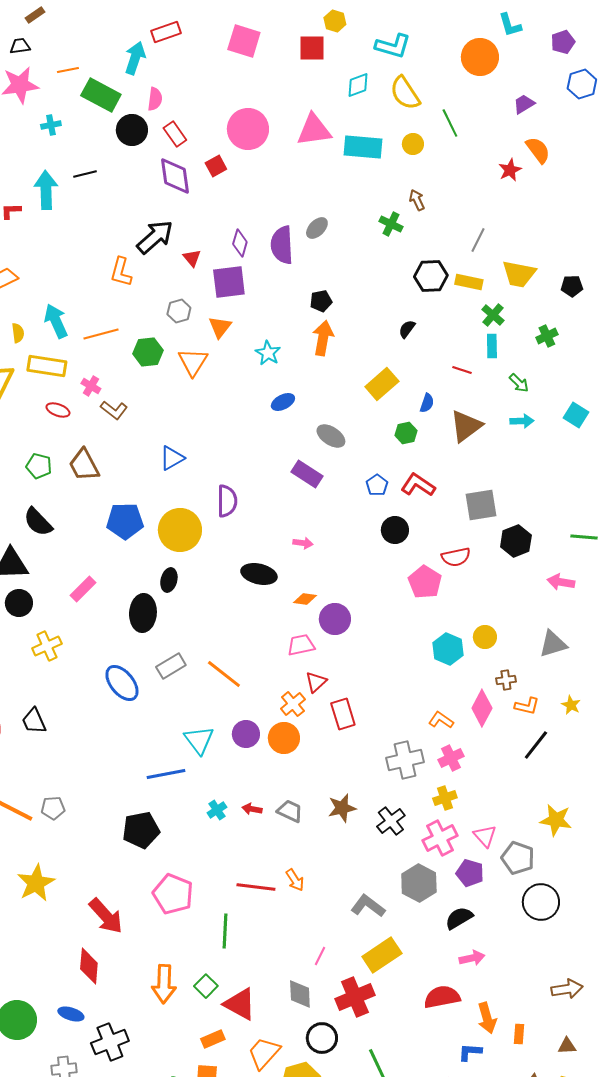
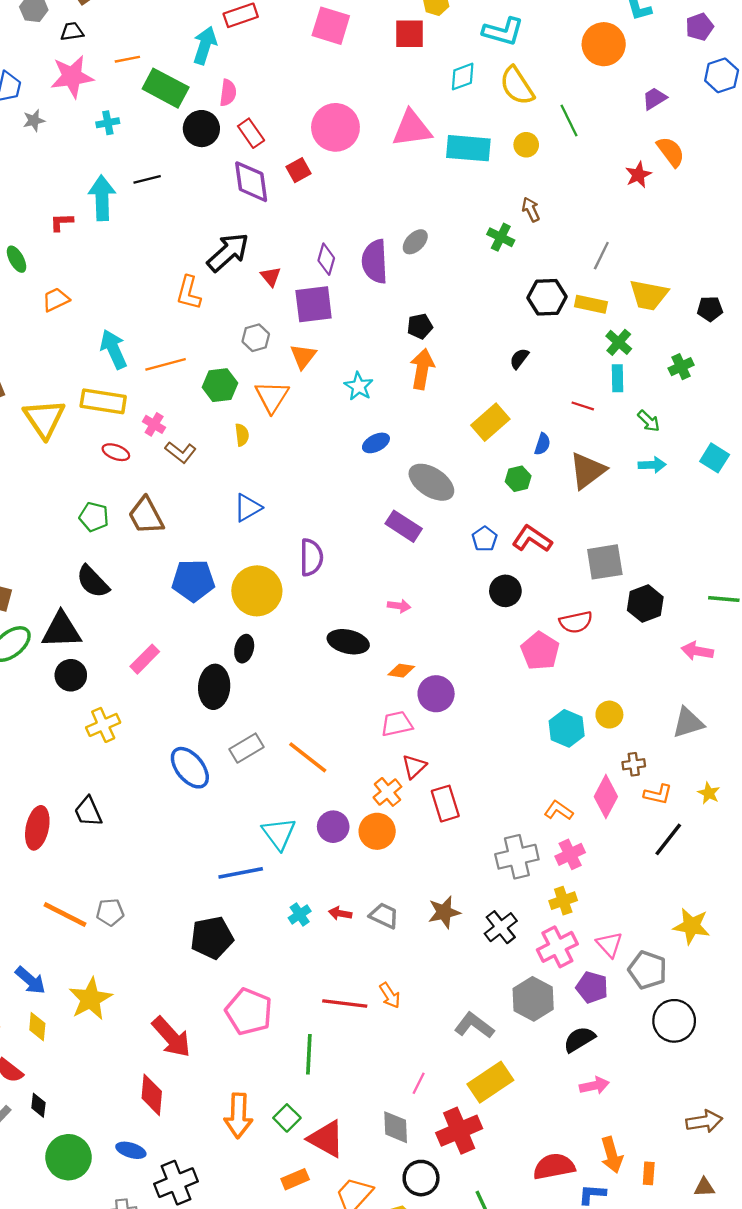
yellow semicircle: (18, 333) -> (242, 435), moved
gray ellipse: (331, 436) -> (431, 482), size x1.4
red semicircle: (442, 997) -> (554, 1166), moved

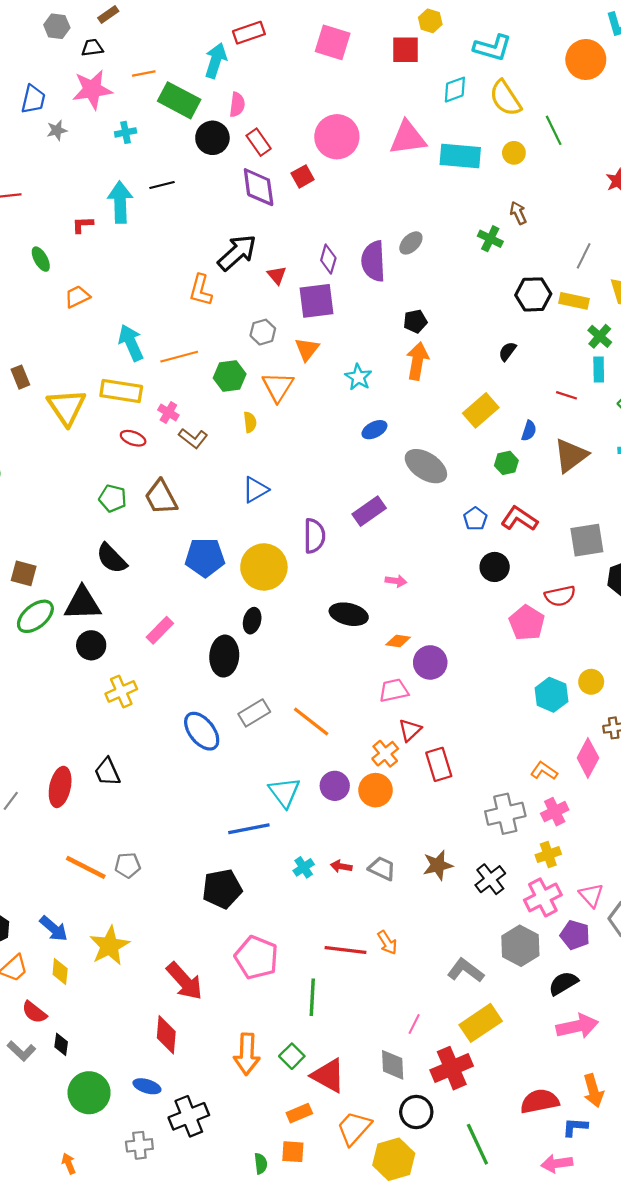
purple rectangle: (404, 526) -> (369, 511), moved, turned -68
pink arrow: (594, 1086) -> (577, 1026), size x1.5

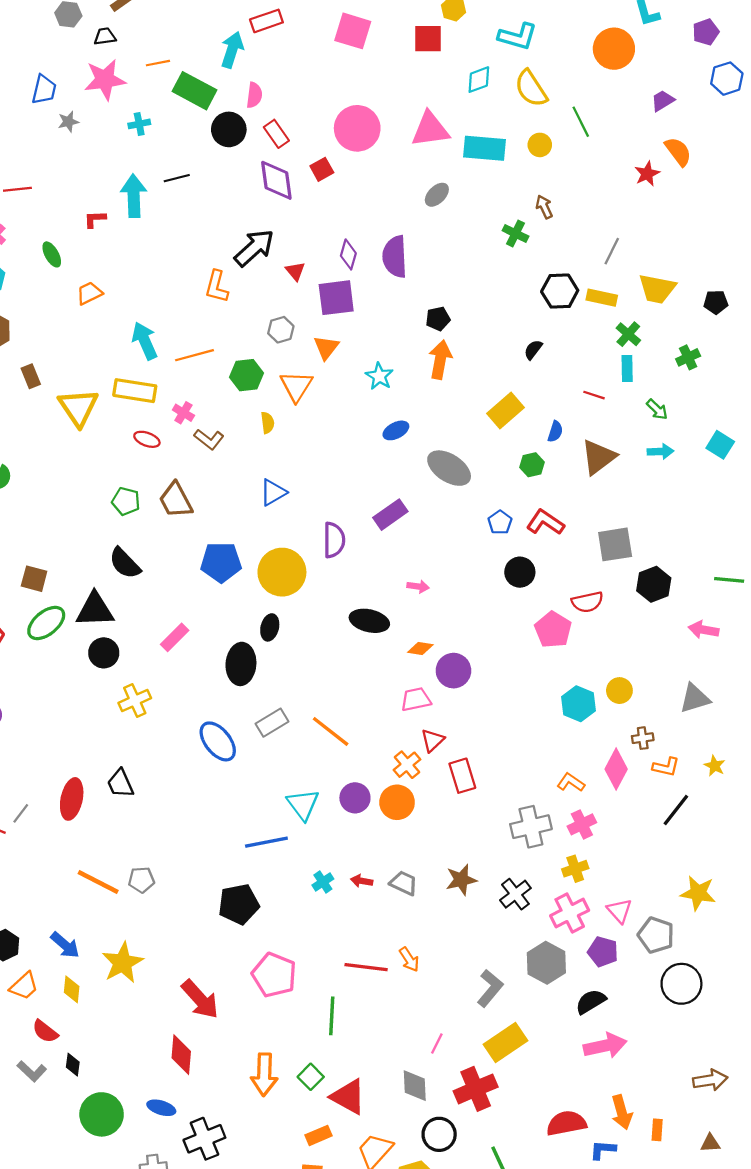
gray ellipse: (411, 243) -> (437, 195), moved
gray L-shape: (466, 970) -> (490, 988), turned 93

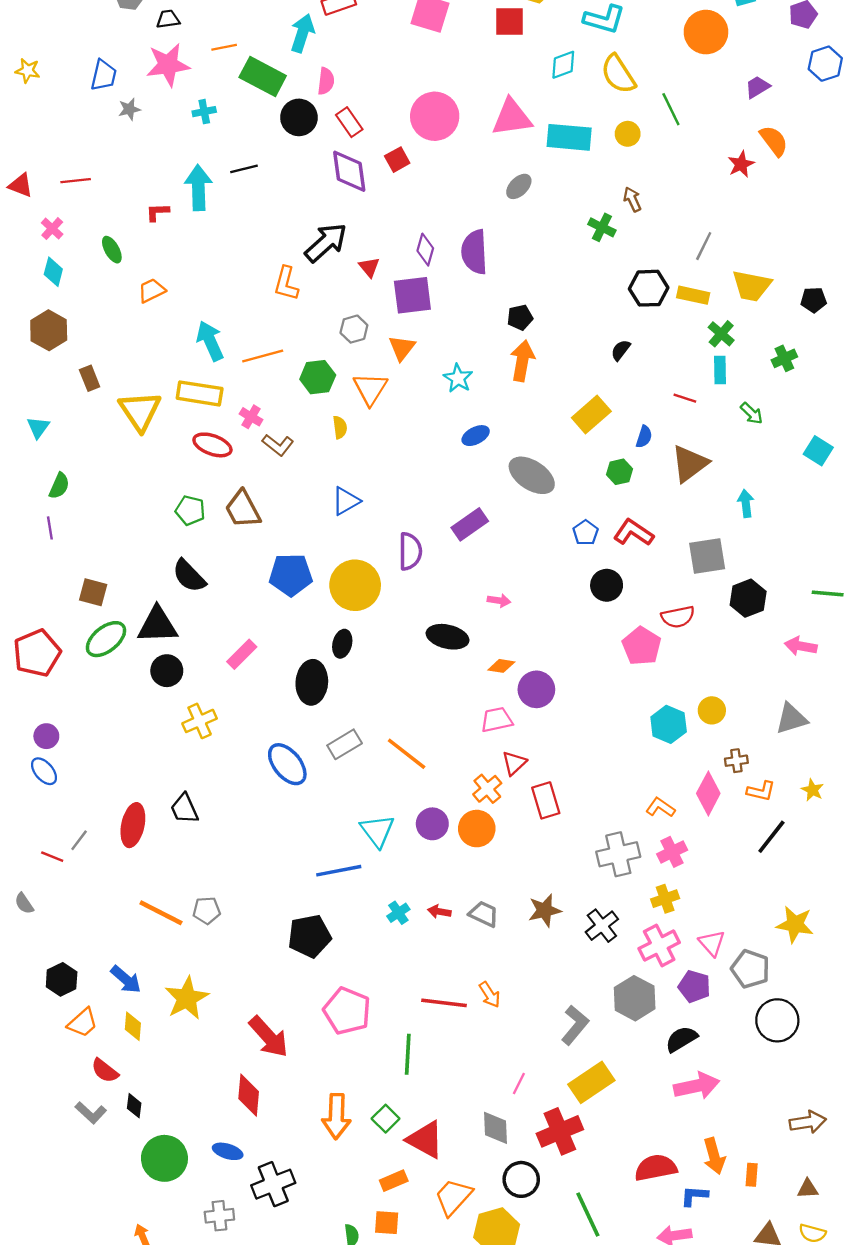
red ellipse: (147, 439) -> (212, 445), size x1.4
cyan arrow: (660, 451) -> (746, 503), moved, turned -95

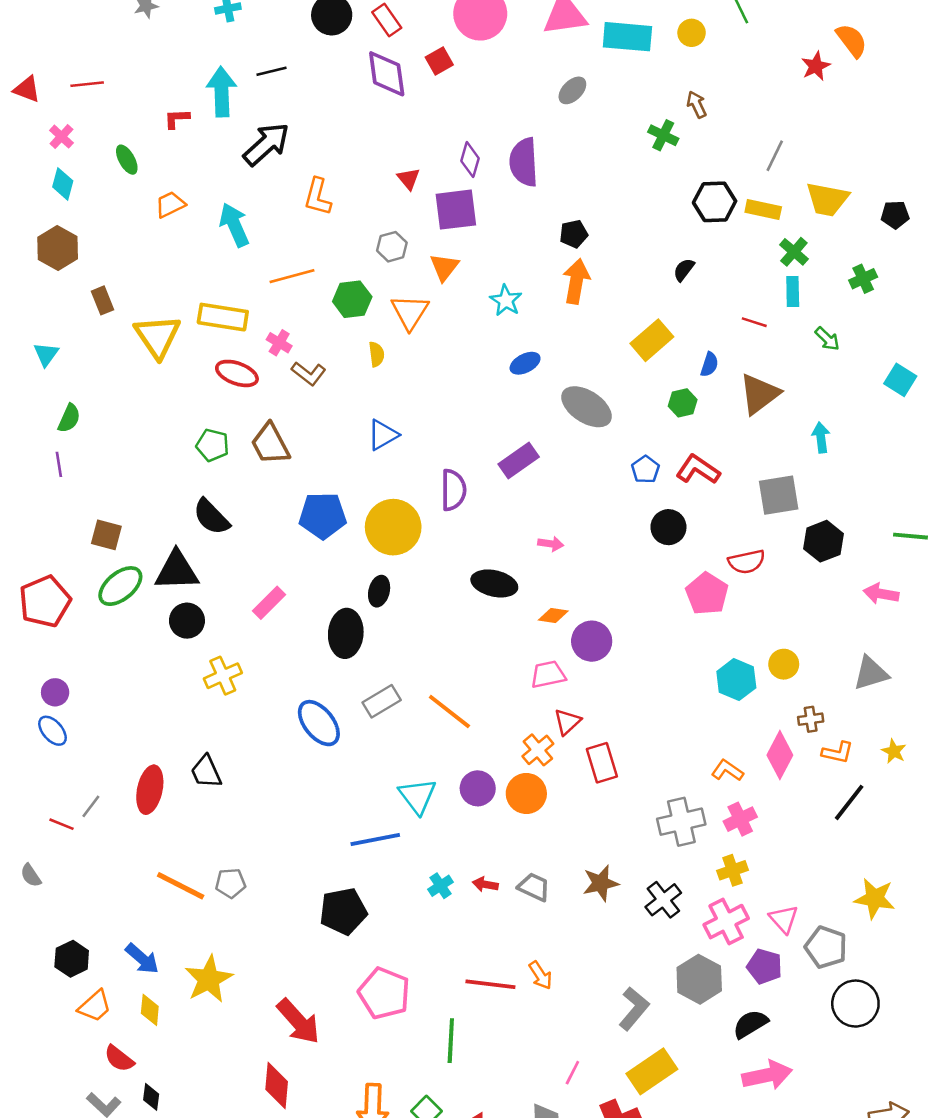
black arrow: (326, 243) -> (266, 144), moved
cyan arrow: (210, 341) -> (234, 225), moved

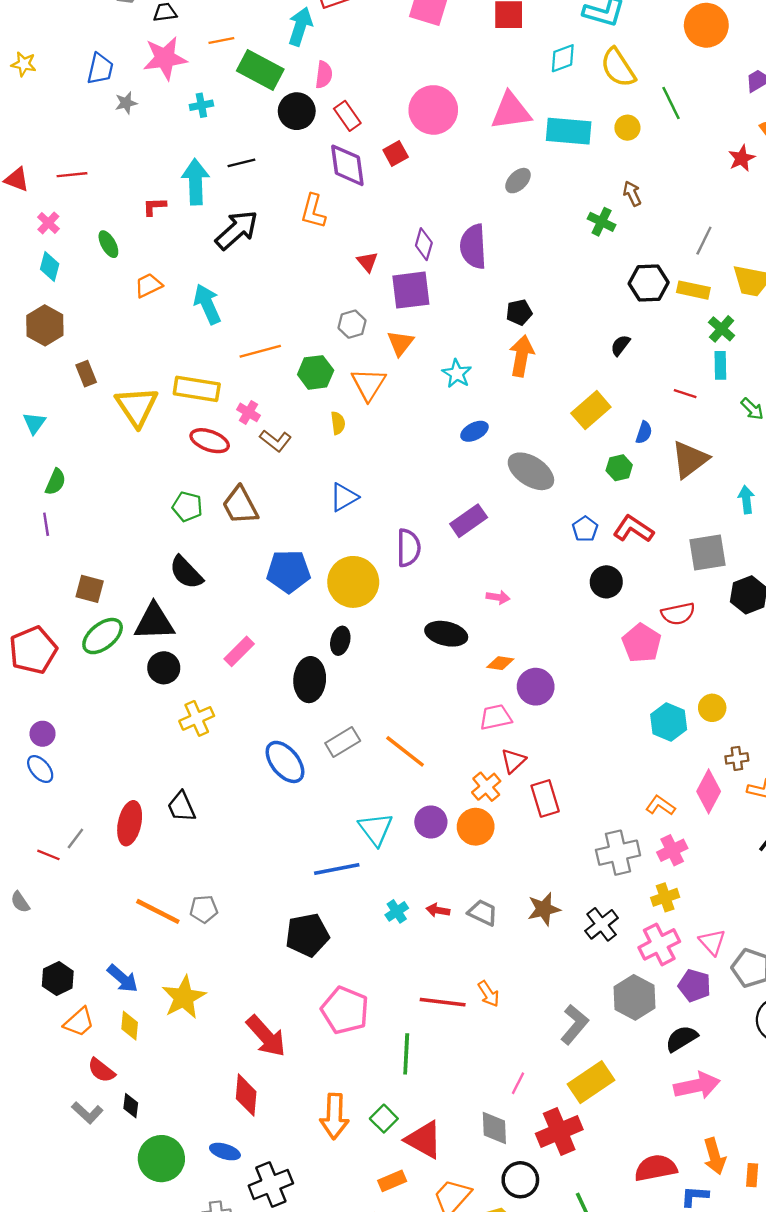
orange L-shape: (318, 197) -> (313, 211), moved

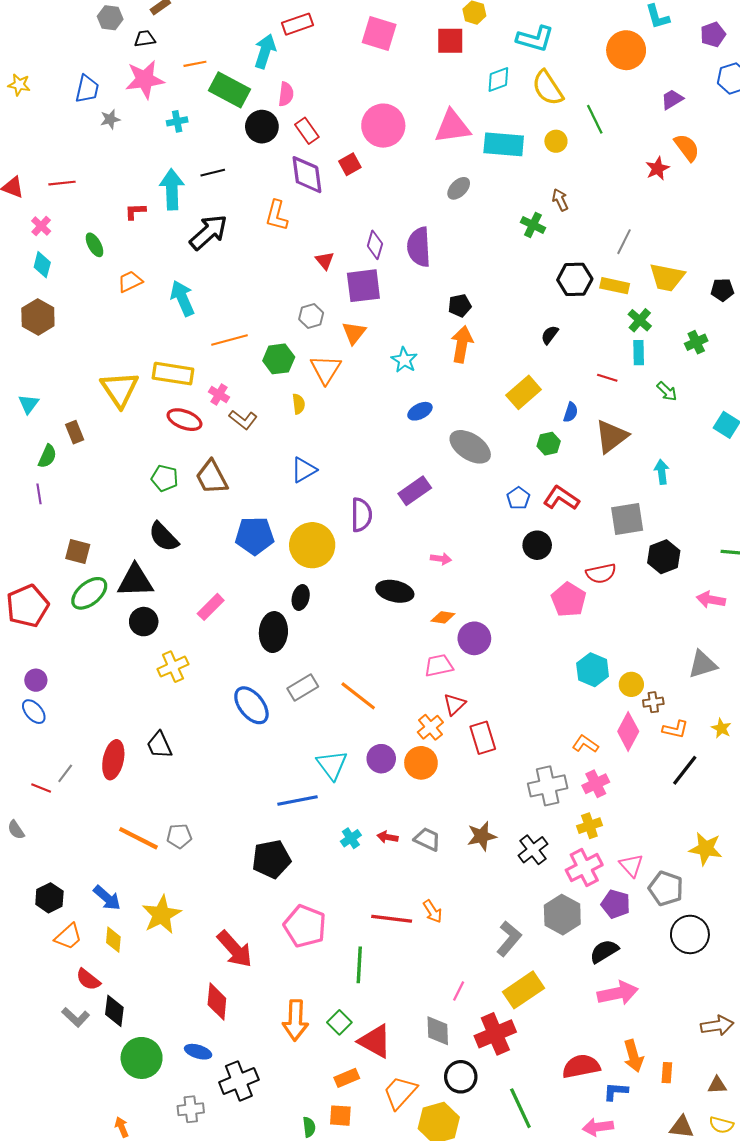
brown rectangle: (86, 374) -> (75, 432), moved
yellow circle: (712, 708) -> (631, 684), moved
black diamond: (131, 1106) -> (114, 1011), size x1.4

